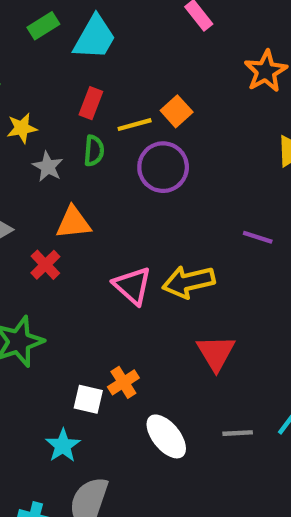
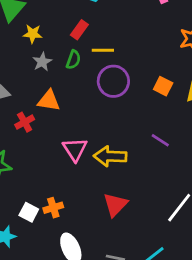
orange square: (177, 111) -> (163, 86), moved, turned -36

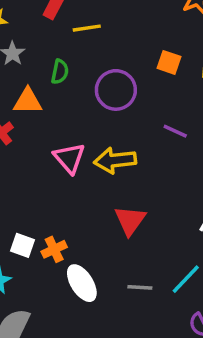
green semicircle: (73, 60) -> (60, 72), moved
purple circle: (113, 81) -> (116, 90), moved
orange cross: (53, 208) -> (54, 249), moved

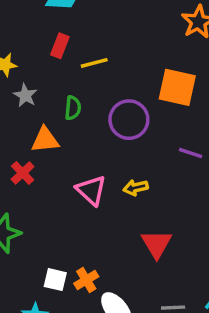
orange square: (169, 62) -> (177, 87), size x1.6
yellow arrow: (115, 160) -> (136, 188), size x0.6

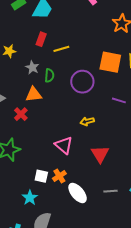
gray star: (25, 95) -> (32, 67), moved
pink triangle: (91, 190) -> (64, 145), moved

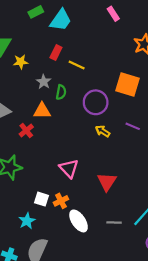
yellow line: (61, 49) -> (77, 65), turned 35
yellow arrow: (87, 121) -> (103, 131), moved, turned 40

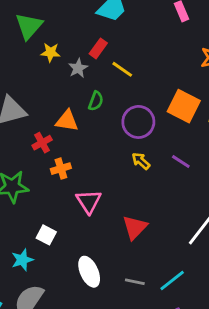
gray star: (44, 82) -> (78, 68), moved
orange cross: (61, 201) -> (61, 169), moved

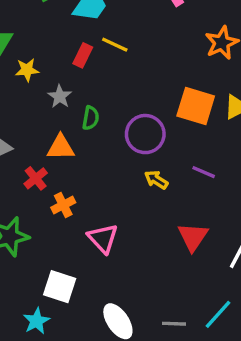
gray star: (78, 68) -> (60, 96), moved
yellow line: (122, 69) -> (115, 45), moved
red triangle: (135, 227) -> (193, 237), moved
white square: (46, 235) -> (60, 287), size x1.4

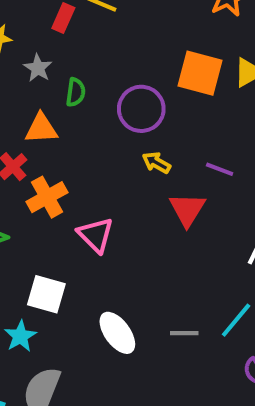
purple line: (204, 172) -> (220, 169), moved
orange cross: (63, 205) -> (47, 197), size x1.4
red triangle: (193, 237) -> (187, 209), moved

